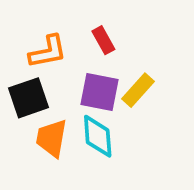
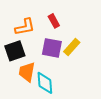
cyan diamond: (98, 136) -> (45, 83), moved

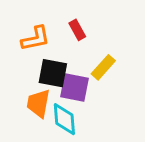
purple square: (52, 48) -> (74, 87), moved
black square: (15, 51) -> (53, 73), moved, turned 30

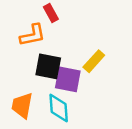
red rectangle: (77, 30) -> (51, 13), moved
orange trapezoid: (38, 103) -> (22, 105), moved

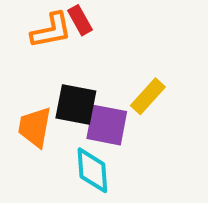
orange L-shape: (33, 35) -> (51, 30), moved
orange trapezoid: (22, 105) -> (35, 127), moved

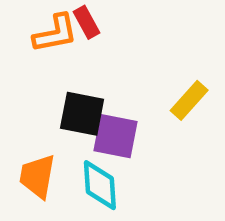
yellow rectangle: (148, 96) -> (189, 100), moved
orange trapezoid: (35, 127) -> (37, 176), moved

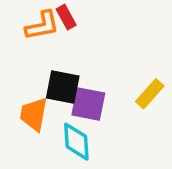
yellow rectangle: (189, 100) -> (150, 94), moved
orange trapezoid: (37, 176) -> (34, 114), moved

